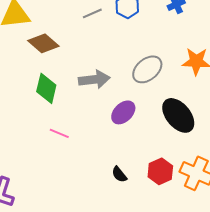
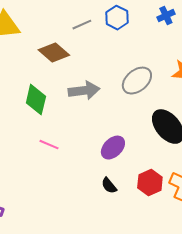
brown diamond: (43, 43) -> (54, 53), moved
purple ellipse: (123, 112) -> (113, 148), moved

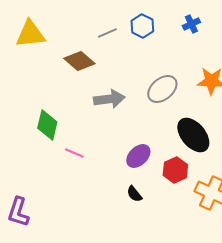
green diamond: (36, 100) -> (47, 125), moved
red hexagon: (150, 183) -> (175, 170), moved

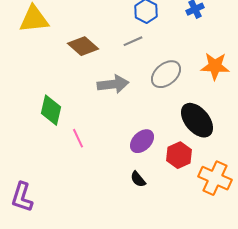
gray line: (107, 33) -> (133, 41), moved
pink line: (74, 153) -> (78, 138), turned 42

